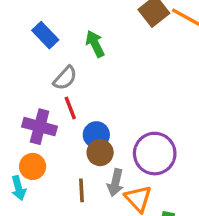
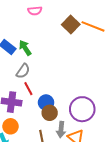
green arrow: (95, 44) -> (25, 48), moved

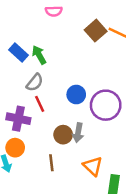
blue circle: (46, 103) -> (76, 95), moved
purple circle: (82, 109) -> (106, 105), moved
gray arrow: (61, 130) -> (78, 133), moved

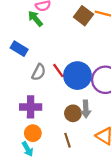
green arrow: (39, 55) -> (35, 19), moved
blue circle: (76, 95) -> (77, 76), size x1.6
red line: (40, 104) -> (58, 71), moved

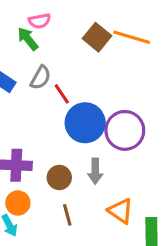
red line: (58, 71) -> (62, 94), moved
gray semicircle: (39, 72) -> (41, 78), moved
brown circle: (73, 113) -> (59, 177), moved

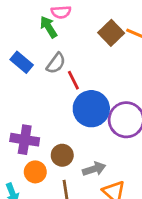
gray arrow: (95, 171) -> (94, 169), moved, turned -115
orange circle: (18, 203) -> (35, 172), moved

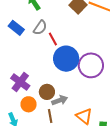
purple cross: (25, 140) -> (20, 82), turned 30
gray arrow: (94, 169) -> (60, 100), moved

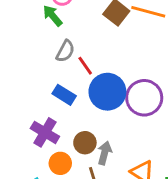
blue rectangle: (16, 28) -> (64, 95), moved
gray arrow: (60, 100) -> (105, 153), turned -49

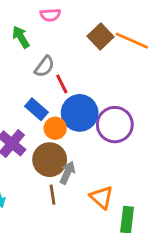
green arrow: (53, 16) -> (21, 37), moved
brown circle: (85, 143) -> (50, 160), size x1.5
orange circle: (60, 163) -> (55, 128), moved

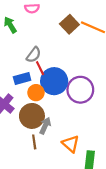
gray semicircle: (44, 67) -> (34, 55), moved
red line: (62, 84) -> (40, 68), moved
blue rectangle: (37, 109) -> (22, 79), turned -56

